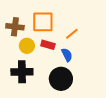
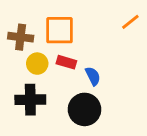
orange line: (72, 34) -> (130, 22), moved

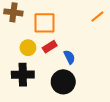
brown cross: (21, 37) -> (13, 12), moved
red rectangle: (66, 62) -> (50, 47), turned -48

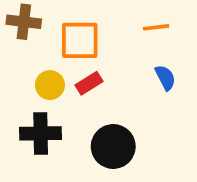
orange line: (97, 17) -> (156, 27), moved, turned 32
blue semicircle: (69, 57) -> (165, 78), moved

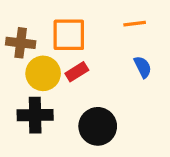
brown cross: (24, 22) -> (21, 43), moved
yellow circle: (50, 85) -> (43, 73), size x1.4

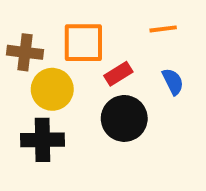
red rectangle: (77, 72) -> (118, 74), moved
black circle: (98, 126) -> (124, 118), moved

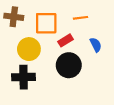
orange line: (163, 29) -> (81, 18), moved
brown cross: (25, 52) -> (14, 17), moved

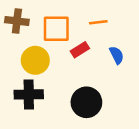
black circle: (69, 65) -> (86, 102), moved

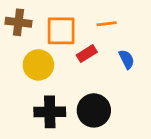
black cross: (29, 94) -> (50, 112), moved

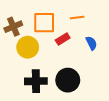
brown cross: (18, 22) -> (13, 27), moved, turned -30

